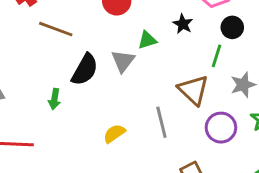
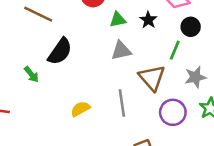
green triangle: (147, 40) -> (118, 20), moved
gray triangle: (123, 61) -> (121, 51), moved, turned 35
green arrow: (54, 99) -> (31, 74), turned -54

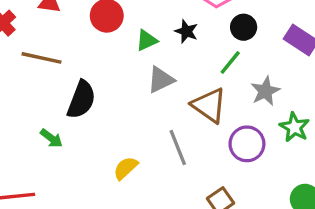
green line: (175, 50) -> (230, 62), turned 30

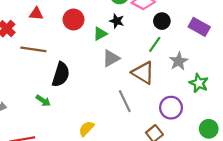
black star: (186, 31) -> (117, 21), moved
purple circle: (247, 144) -> (171, 108), moved
yellow semicircle: (126, 168) -> (86, 129), moved

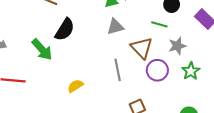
green line: (155, 44) -> (159, 24), turned 56
green arrow: (43, 101) -> (42, 49), size x1.6
purple circle: (171, 108) -> (157, 70), moved

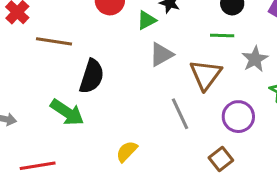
brown triangle: (142, 48) -> (206, 75), turned 35
purple circle: (157, 70) -> (238, 117), moved

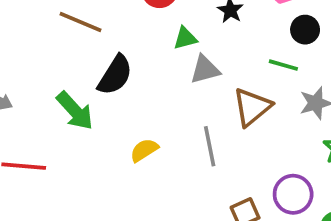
green triangle: (147, 20) -> (185, 38), moved
purple circle: (238, 117) -> (293, 194), moved
yellow semicircle: (127, 151) -> (144, 150), moved

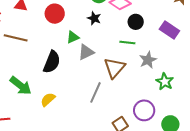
black semicircle: (115, 75) -> (52, 62), moved
gray line: (210, 146) -> (95, 92), turned 45
yellow semicircle: (144, 150) -> (48, 99), moved

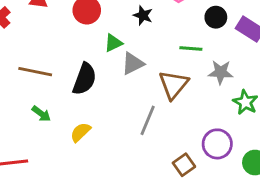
black circle: (136, 22) -> (216, 17), moved
brown line: (16, 38) -> (35, 72), moved
gray star: (148, 60) -> (221, 72), turned 30
green arrow: (21, 86) -> (41, 114), size x0.6

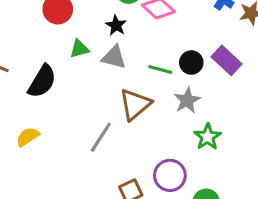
black circle: (216, 17) -> (191, 63), moved
gray triangle: (133, 64) -> (114, 57), moved, turned 30
gray star: (221, 72) -> (187, 100), turned 30

